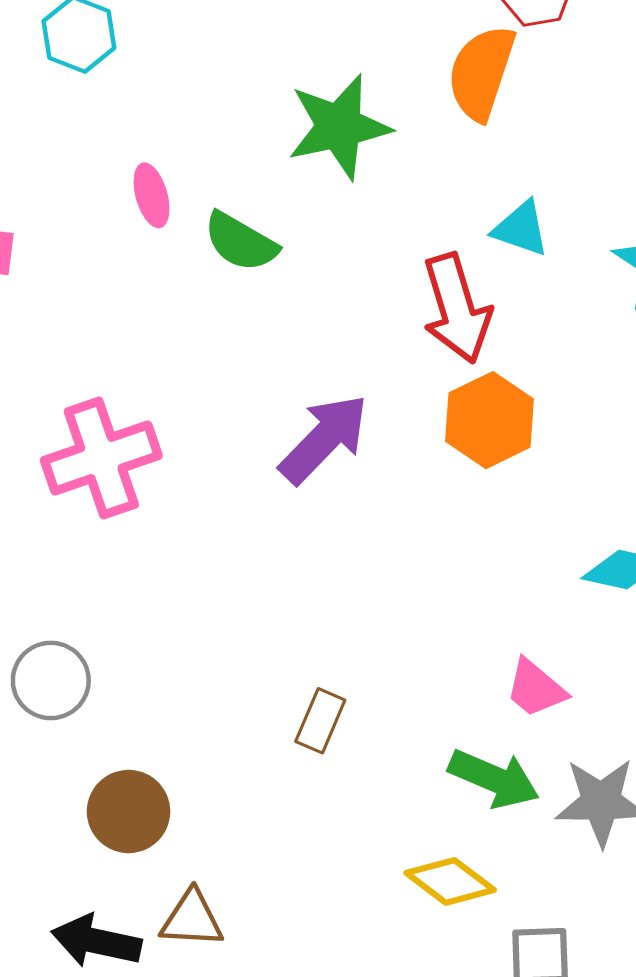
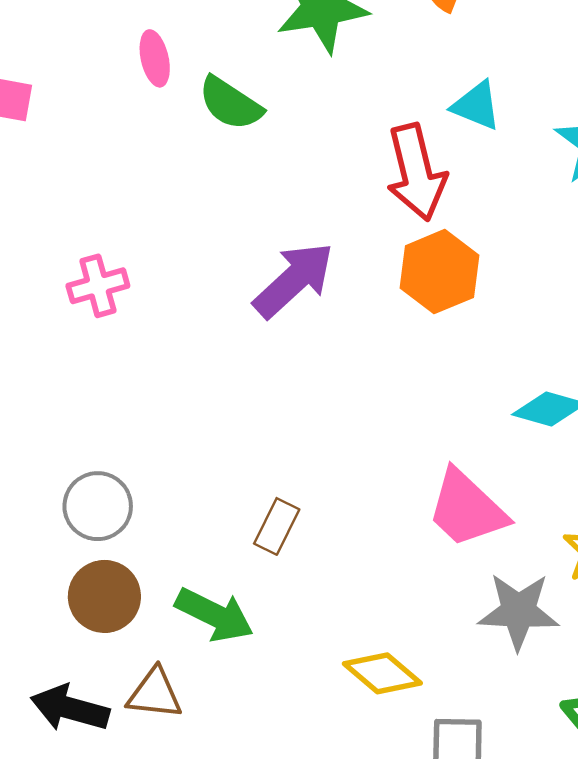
pink cross: (101, 458) -> (98, 286), size x0.6
gray circle: (51, 680) -> (98, 506), moved
pink trapezoid: (536, 688) -> (467, 509), size x1.5
green arrow: (494, 779) -> (214, 615), moved

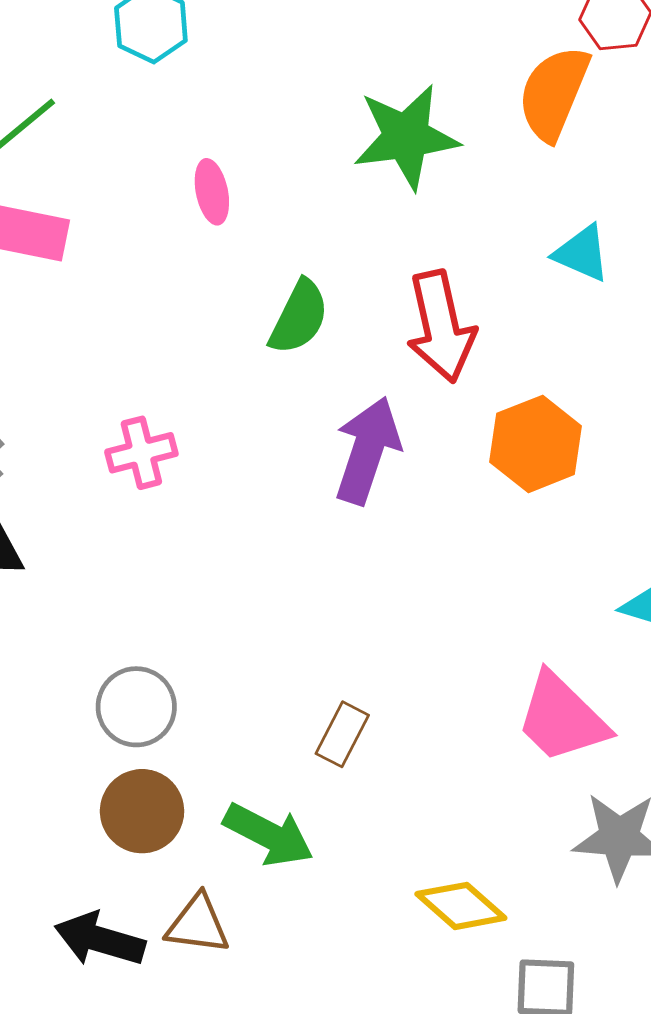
green semicircle: (230, 103) -> (299, 317), moved, turned -98
red arrow: (416, 172) -> (441, 327), moved
purple arrow: (294, 280) -> (367, 450), turned -30

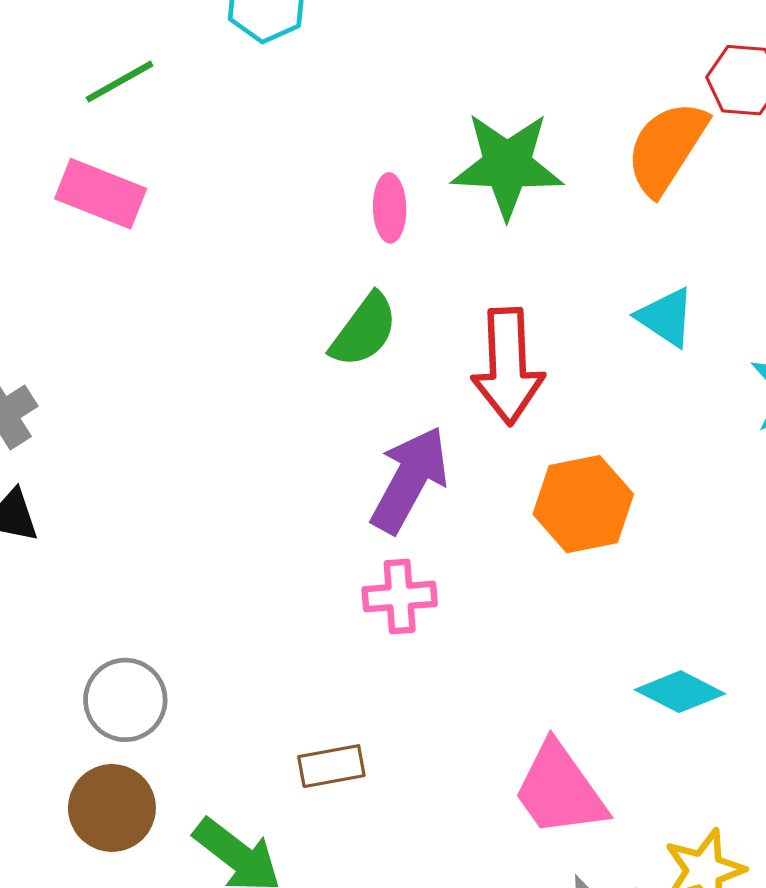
pink ellipse: (212, 192) -> (390, 208), moved
pink cross: (141, 453) -> (400, 597), moved
brown rectangle: (342, 734) -> (331, 766), turned 42

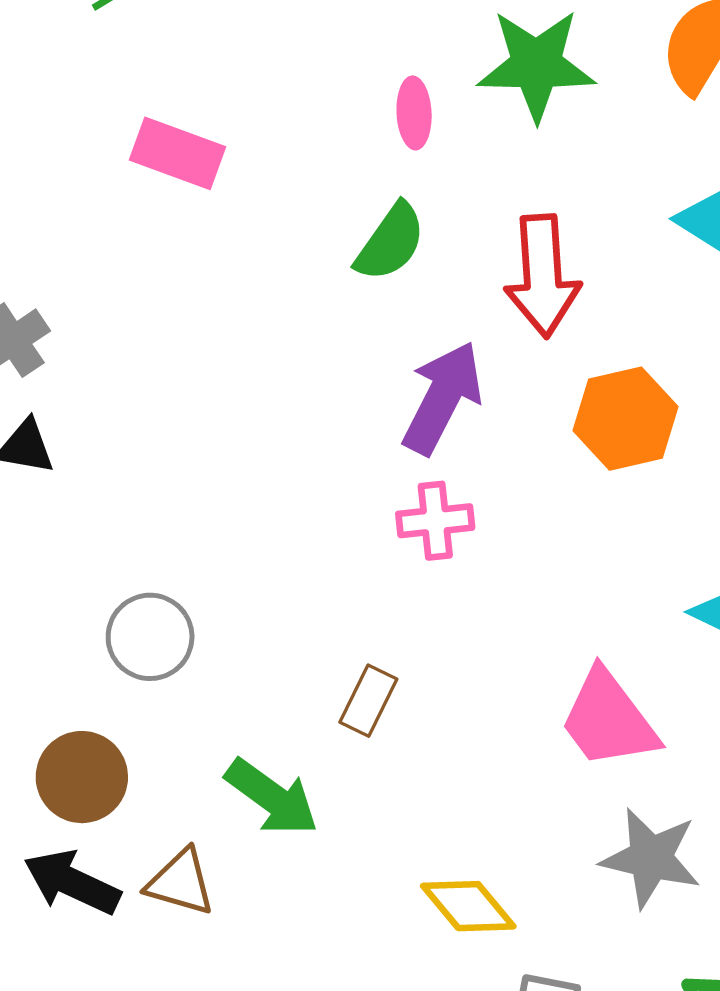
pink rectangle: (101, 194) -> (177, 153), moved
brown rectangle: (331, 766) -> (368, 701), turned -52
brown circle: (112, 808) -> (82, 777), moved

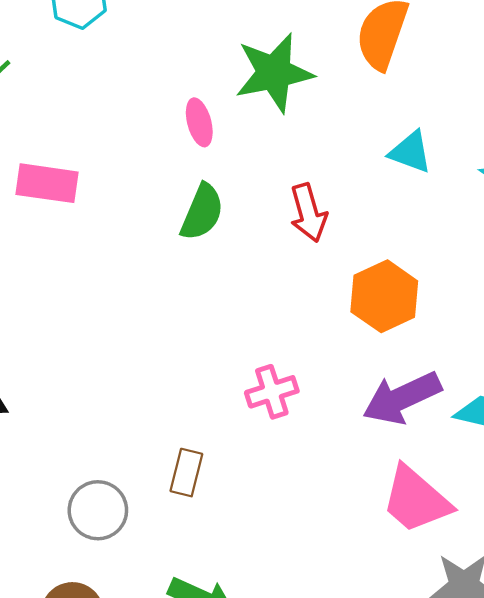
red arrow: (542, 276) -> (308, 213), size x0.7
purple arrow: (442, 398) -> (402, 398), moved, turned -130
brown rectangle: (368, 701) -> (186, 473), moved

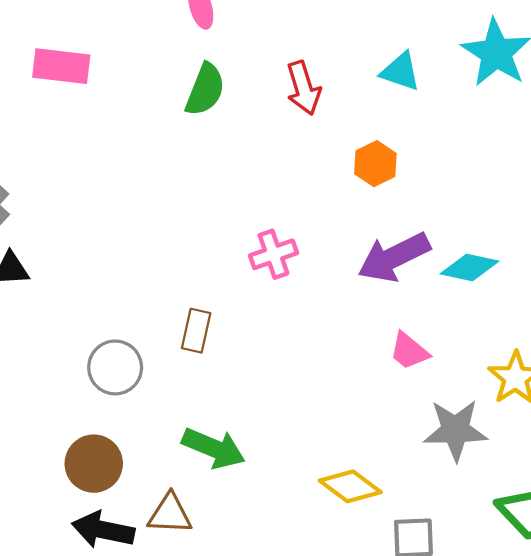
cyan triangle: (410, 152) -> (400, 71), moved
orange hexagon: (384, 296) -> (375, 164), size x0.7
pink trapezoid: (416, 500) -> (409, 351), size x0.6

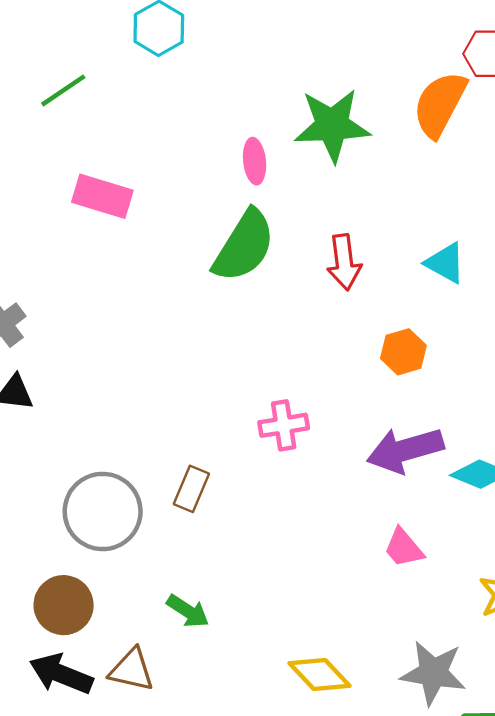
green semicircle: (205, 90) -> (244, 246), size x1.4
gray circle: (115, 367) -> (103, 511), size x1.4
gray star: (455, 430) -> (433, 673), moved
green arrow: (214, 448) -> (188, 611), size x0.7

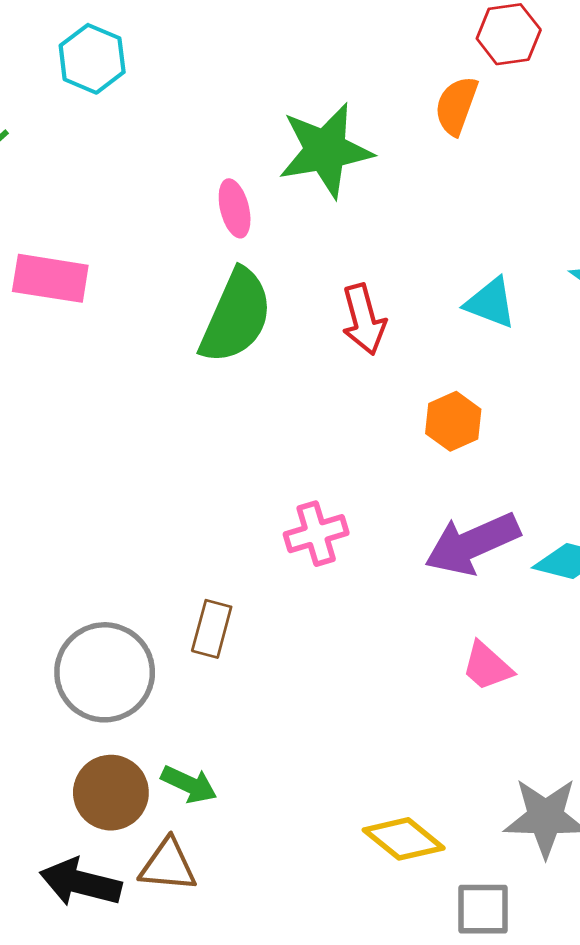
orange semicircle: (440, 104) -> (456, 106), size x0.7
brown circle: (64, 605) -> (111, 793), moved
green arrow: (188, 611) -> (189, 784), moved

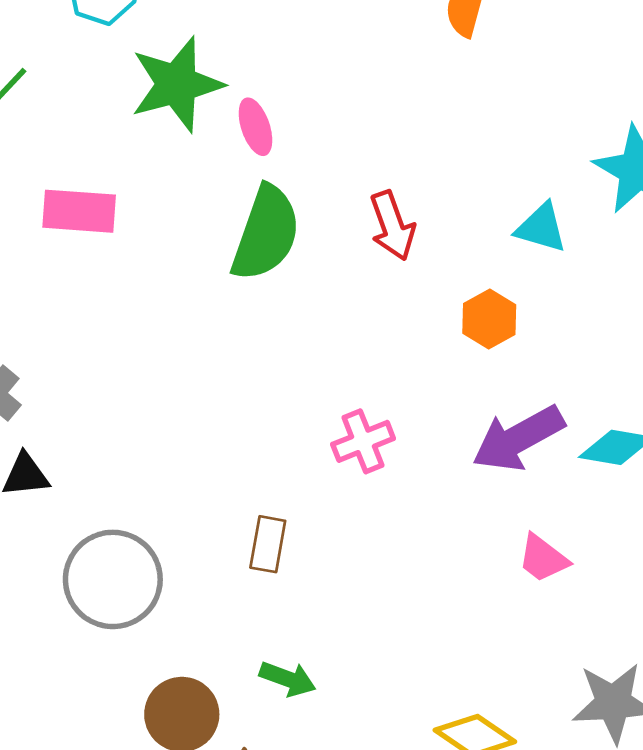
green star: (325, 150) -> (177, 84), moved
cyan triangle: (490, 303) -> (541, 228), moved
gray circle: (105, 672) -> (113, 579), moved
green arrow: (189, 784) -> (288, 679), moved

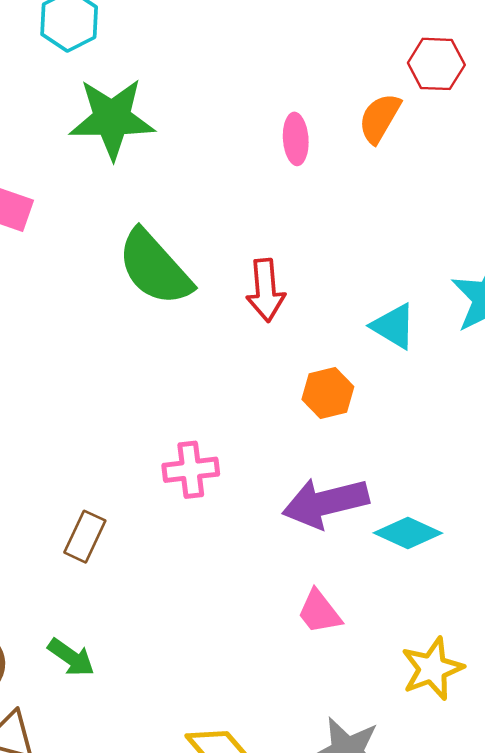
pink ellipse: (255, 127) -> (296, 139), moved
green semicircle: (266, 233) -> (155, 268), turned 104

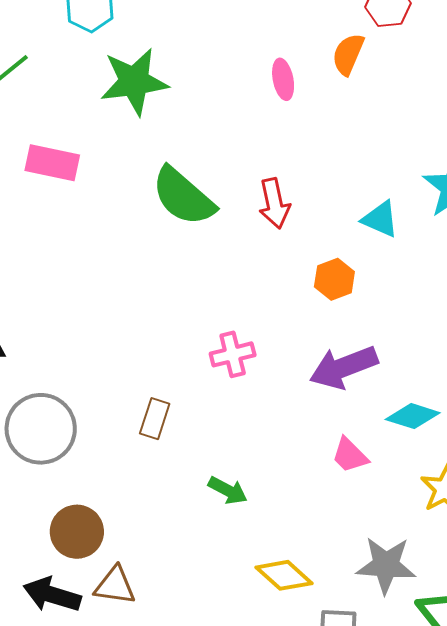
cyan diamond: (408, 533) -> (413, 416), moved
green arrow: (71, 657) -> (228, 490), moved

